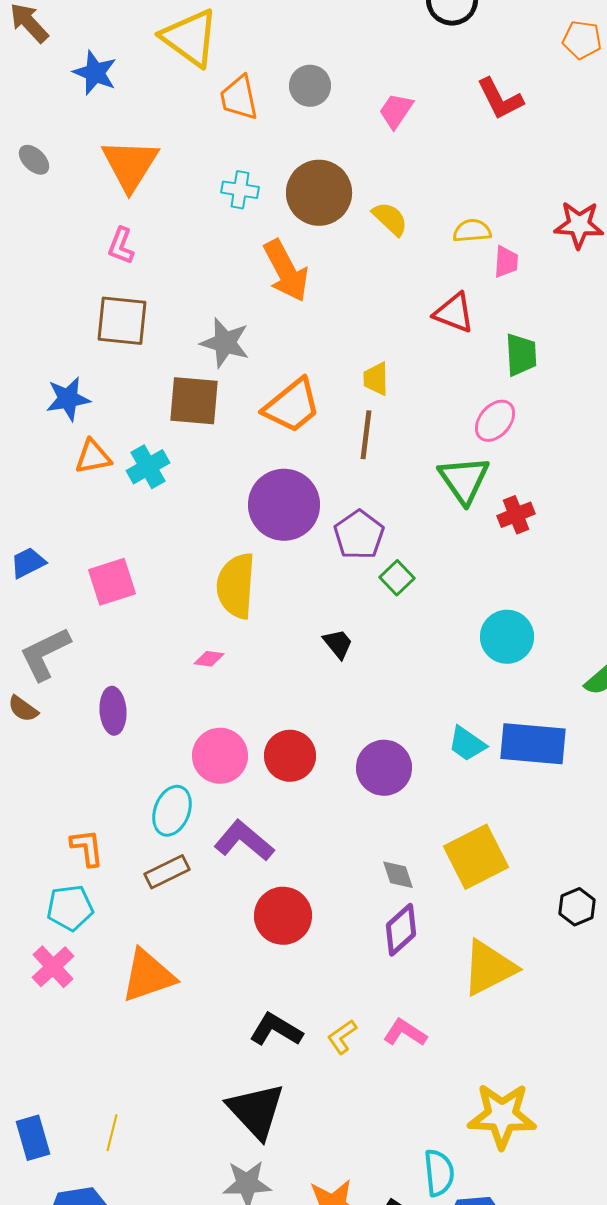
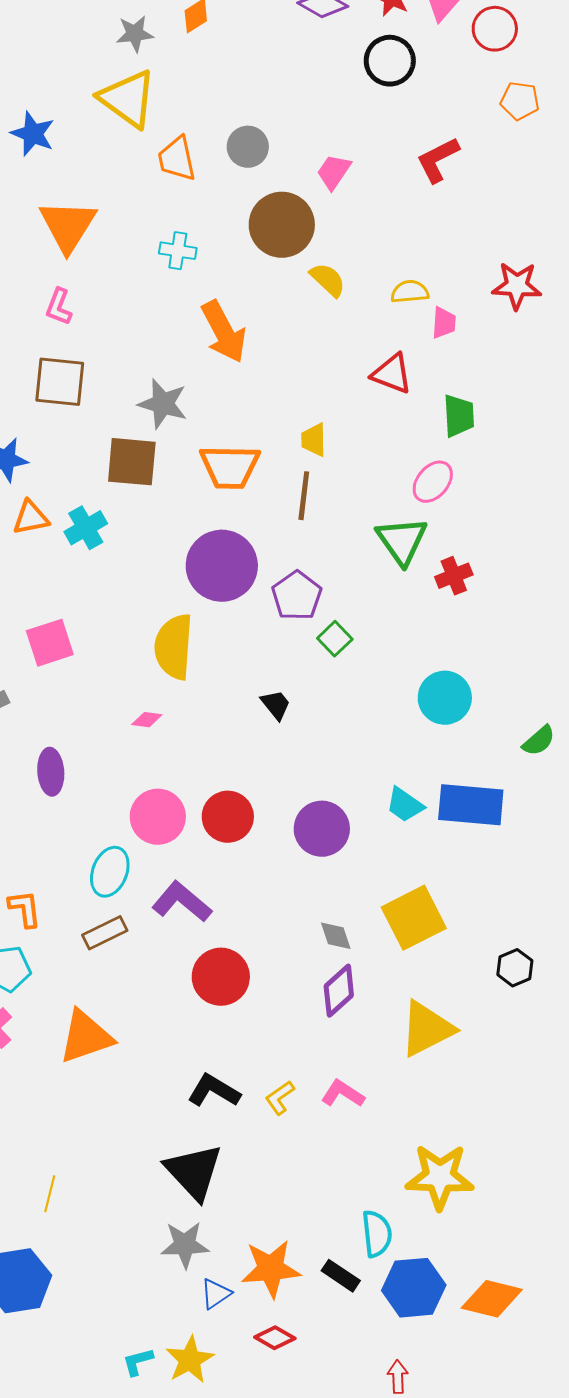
red L-shape: (500, 99) -> (438, 160), turned 90
brown circle: (319, 193) -> (282, 225), moved
orange trapezoid: (292, 406) -> (230, 467), turned 40

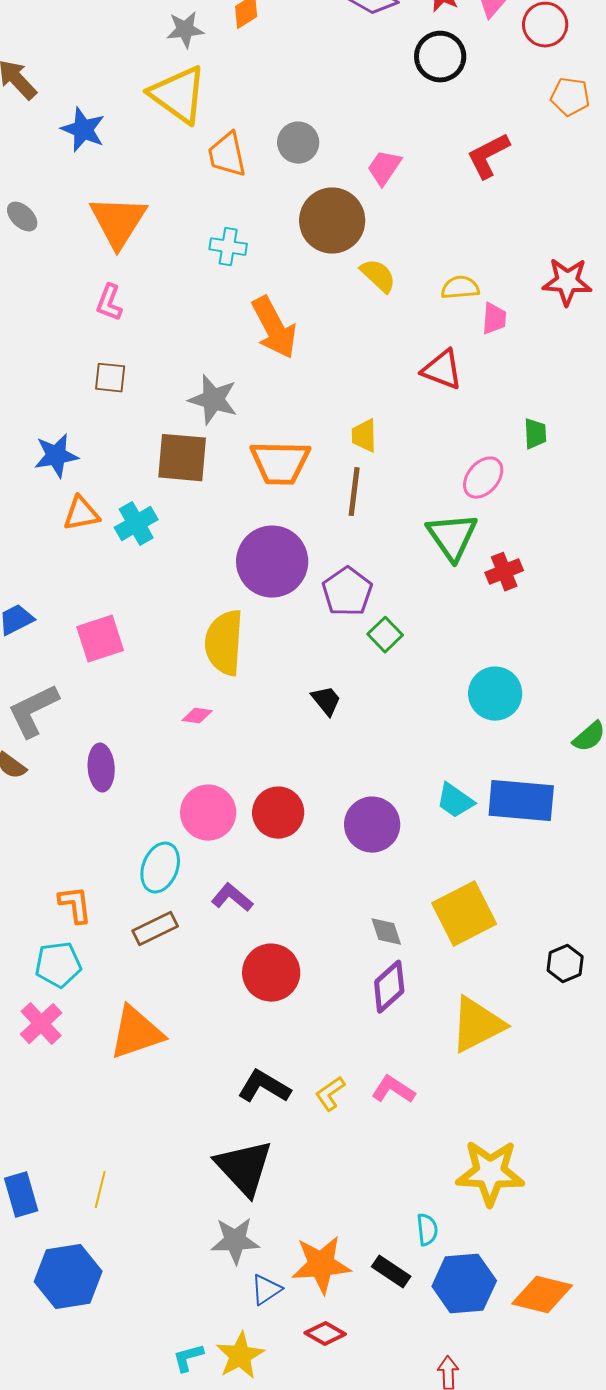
brown square: (60, 382) -> (110, 378), size x0.6
green trapezoid: (459, 416) -> (535, 434), moved, size x0.7
purple L-shape: (182, 902) -> (232, 898), size x0.7
cyan semicircle: (377, 1234) -> (427, 1230), size x0.7

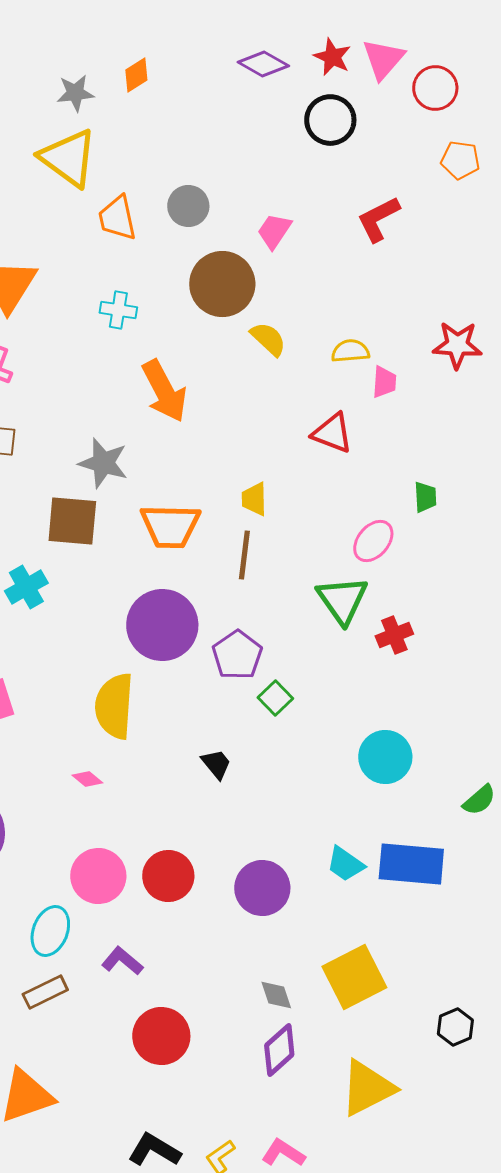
pink diamond: (197, 716) -> (87, 779), turned 32

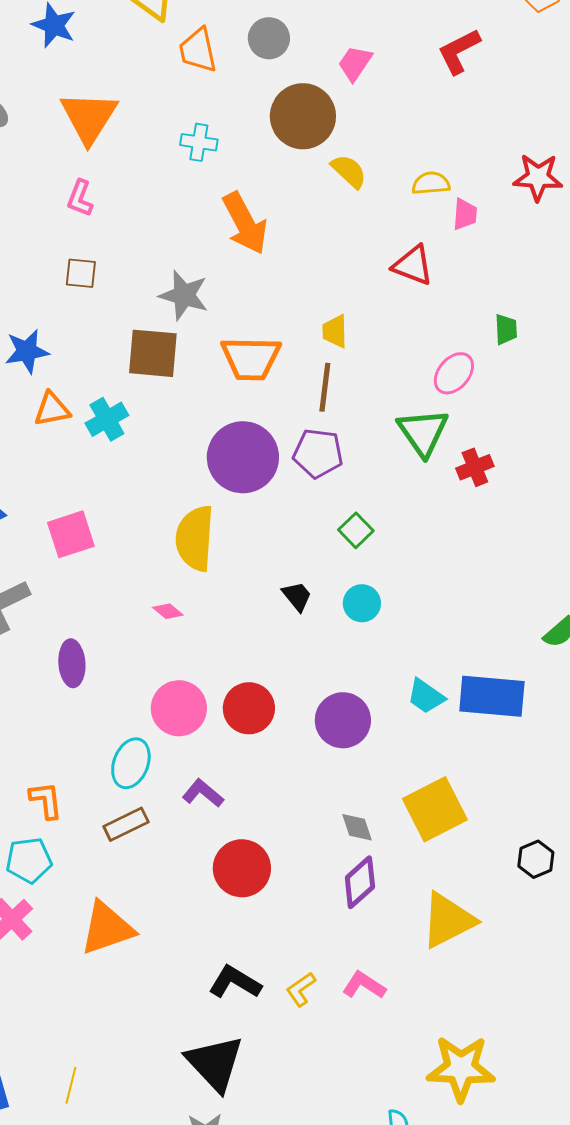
purple pentagon: (237, 655) -> (318, 453), moved, turned -30
cyan circle: (385, 757) -> (362, 603), moved, size x0.7

